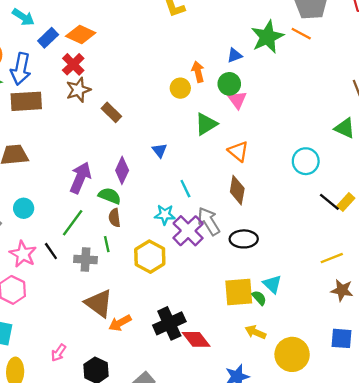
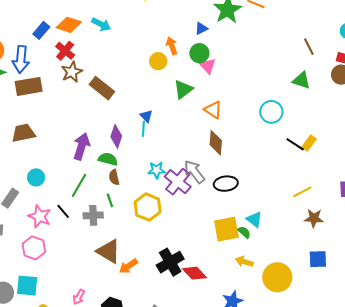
cyan arrow: (23, 17) -> (101, 24), moved
brown rectangle: (111, 112) -> (102, 88), size x1.4
cyan line: (185, 189) -> (143, 129), moved, turned 35

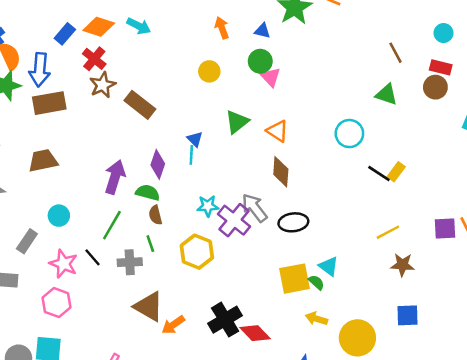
blue triangle: (201, 28) -> (262, 31), turned 40
orange arrow: (172, 46) -> (222, 28), moved
green triangle: (183, 89) -> (237, 122), moved

